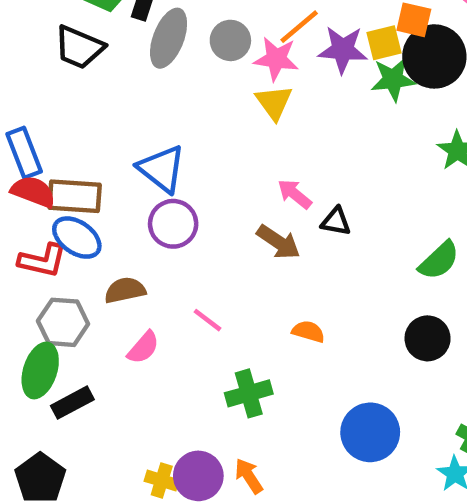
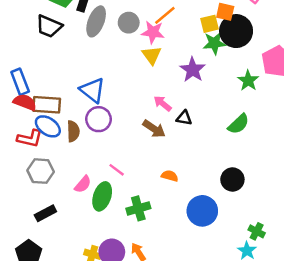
purple star: (343, 50) -> (193, 70), moved, turned 30
green semicircle: (439, 260) -> (238, 124), moved
brown semicircle: (125, 290) -> (73, 131), moved, turned 100
green ellipse: (40, 370) -> (102, 196), moved
blue circle: (370, 432) -> (202, 211), moved

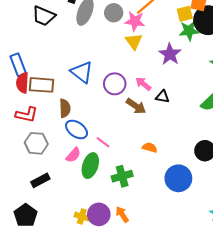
red semicircle: (25, 102) -> (22, 83), turned -108
purple circle: (99, 119) -> (115, 84), moved
blue ellipse: (48, 126) -> (77, 129), moved

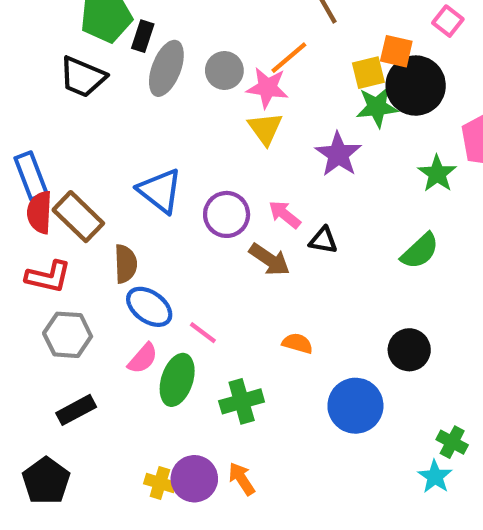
brown rectangle: (41, 85) -> (78, 217), turned 40

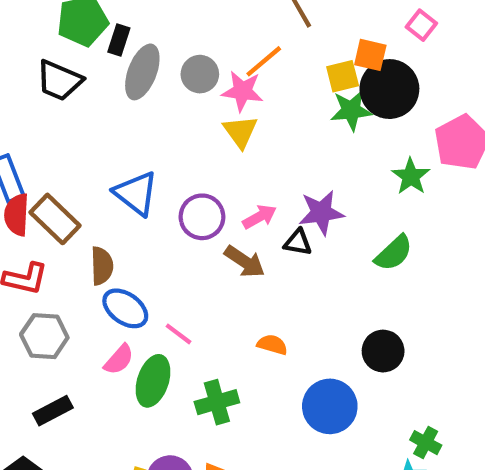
purple star: (338, 154) -> (321, 213), moved, turned 30
pink arrow: (285, 214) -> (259, 217), turned 112

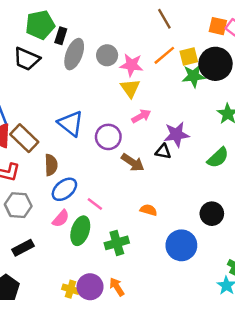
orange square: (370, 55) -> (218, 26), moved
orange line: (264, 61) -> (164, 55), moved
pink arrow: (259, 217) -> (141, 116), moved
blue ellipse: (125, 308) -> (64, 189), turned -75

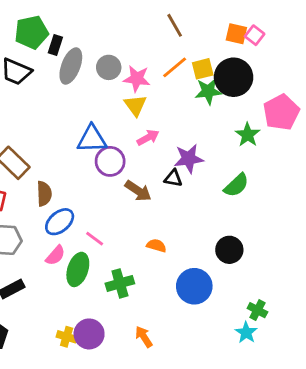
blue triangle: (71, 124) -> (92, 139), moved, turned -40
orange arrow: (117, 287) -> (144, 337), moved

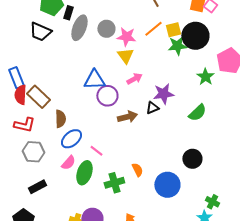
black triangle: (173, 178) -> (152, 108), turned -32
brown arrow: (138, 191) -> (127, 117), turned -48
orange semicircle: (156, 246) -> (137, 170), moved, turned 48

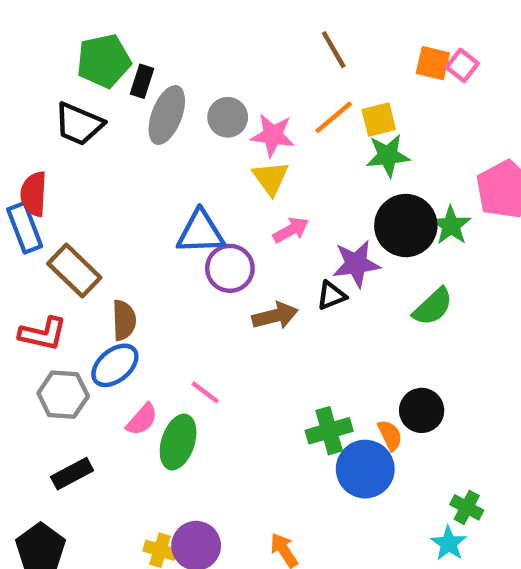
black circle: (195, 36) -> (406, 226), moved
red semicircle: (20, 95) -> (34, 194), moved
blue ellipse: (71, 139) -> (115, 365), moved
orange semicircle: (137, 170) -> (390, 435), moved
green cross: (114, 183) -> (329, 431), moved

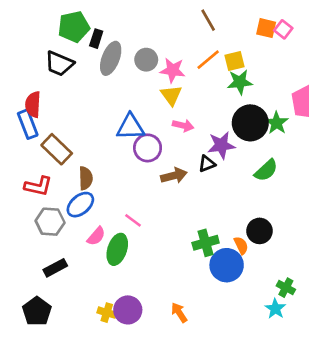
pink arrow: (291, 230) -> (183, 126), turned 42

